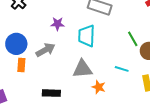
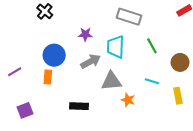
green line: (133, 39) -> (152, 46), moved
blue circle: (16, 44) -> (54, 55), moved
gray arrow: (45, 50) -> (91, 61), moved

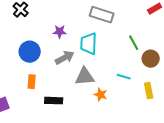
green line: (152, 46) -> (134, 43), moved
orange rectangle: (48, 77) -> (32, 82), moved

